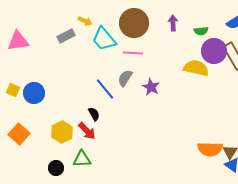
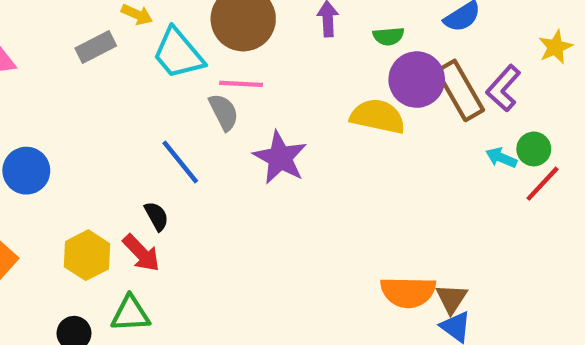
gray semicircle: (125, 78) -> (224, 112), moved, turned 120
purple star: (151, 87) -> (280, 158), size x1.4

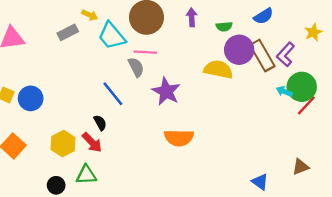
green circle: (534, 149) -> (302, 87), size x1.6
orange semicircle: (408, 292) -> (179, 138), moved
brown triangle: (451, 299) -> (301, 167), moved, turned 36

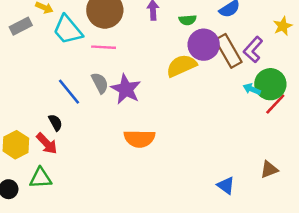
gray semicircle: (136, 67) -> (100, 83), moved
yellow semicircle: (218, 69) -> (181, 66), turned -36

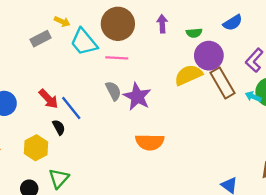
brown rectangle: (228, 51) -> (222, 83), moved
blue line: (69, 92) -> (71, 108), moved
black semicircle: (55, 122) -> (59, 127), moved
red arrow: (47, 143) -> (49, 99), moved
green triangle: (41, 178) -> (59, 178), turned -45

